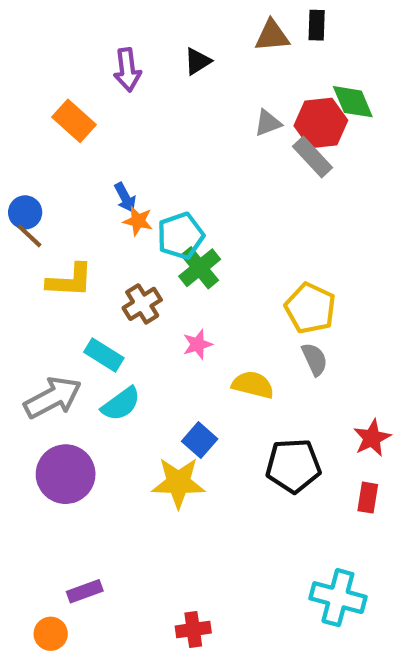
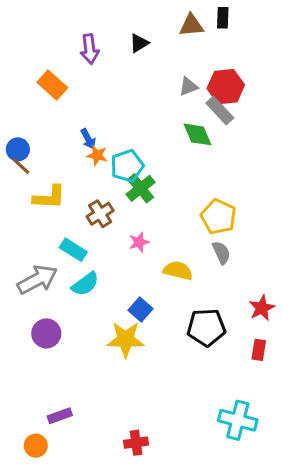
green diamond: (353, 102) -> (197, 134), moved
purple circle: (66, 474) -> (46, 333), size x0.7

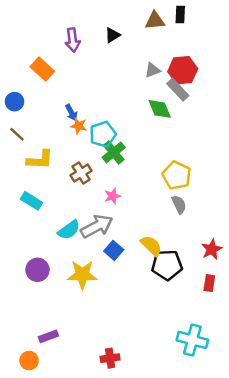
blue circle: (18, 149) -> (15, 102), moved
cyan rectangle: (73, 250) -> (31, 201), moved
yellow semicircle: (178, 271) -> (151, 246), moved, turned 30
gray arrow: (37, 280) -> (97, 226), moved
yellow star: (126, 339) -> (82, 275), moved

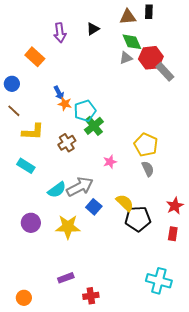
gray rectangle: (178, 90) -> (165, 72), moved
green diamond: (160, 109) -> (132, 42), moved
pink star: (113, 196) -> (110, 162), moved
purple rectangle: (48, 336) -> (66, 278), moved

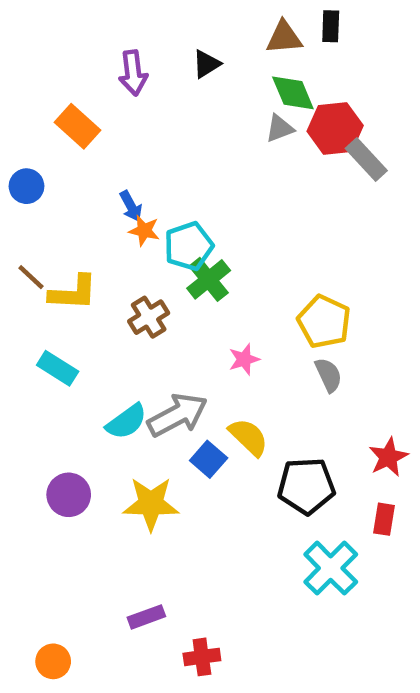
brown line: (14, 111) -> (31, 277), moved
yellow semicircle: (125, 203) -> (249, 437), moved
cyan cross: (159, 281) -> (331, 568), moved, turned 30

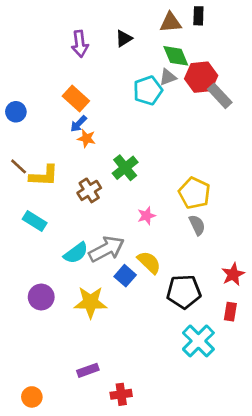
orange rectangle: (78, 126) -> (76, 98), moved
blue arrow: (131, 206) -> (79, 124), turned 72
cyan pentagon: (189, 246) -> (148, 90), moved

